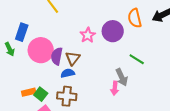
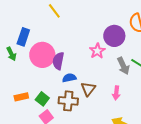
pink star: (88, 35) -> (97, 51), moved
brown triangle: (73, 58) -> (88, 89), moved
gray arrow: (122, 77) -> (123, 66), moved
orange rectangle: (29, 92) -> (21, 97), moved

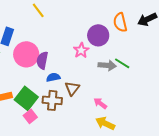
gray arrow: (123, 66) -> (107, 65), turned -60
pink arrow: (116, 93) -> (100, 103), moved, turned 120
green square: (42, 99) -> (26, 98), size x1.6

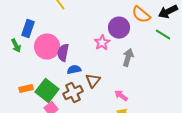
orange semicircle: (120, 22) -> (141, 15), turned -36
green line: (122, 63) -> (163, 35), moved
gray arrow: (107, 65) -> (128, 58), turned -78
brown cross: (52, 100) -> (73, 93), turned -30

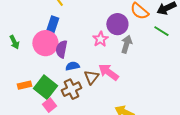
blue rectangle: (28, 29) -> (52, 25), moved
gray arrow: (128, 58) -> (126, 44), moved
pink arrow: (121, 96) -> (108, 72), moved, size x1.5

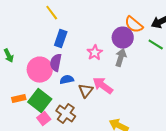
purple circle: (117, 24) -> (123, 38), moved
blue rectangle: (52, 25) -> (61, 39), moved
pink circle: (45, 43) -> (40, 70), moved
brown cross: (71, 89) -> (66, 114), moved, turned -30

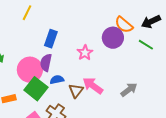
yellow line: (52, 13) -> (27, 13), moved, turned 63
gray arrow: (121, 58) -> (129, 90), moved, turned 36
green square: (40, 101) -> (36, 89), moved

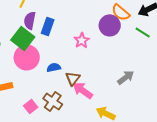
purple semicircle: (46, 63) -> (30, 20), moved
pink arrow: (93, 86) -> (83, 90), moved
green square: (36, 89) -> (23, 38), moved

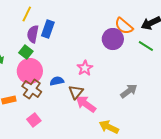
blue rectangle: (48, 26) -> (48, 29), moved
green square: (23, 38) -> (26, 52), size x0.6
pink star: (82, 40) -> (85, 68), moved
brown cross: (53, 101) -> (32, 89), moved

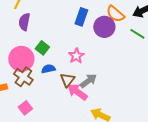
blue rectangle: (48, 29) -> (81, 17), moved
green square: (26, 52) -> (42, 48), moved
gray arrow: (129, 91) -> (88, 81), moved

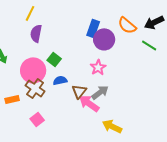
purple circle: (104, 27) -> (104, 39), moved
pink star: (76, 56) -> (98, 67), moved

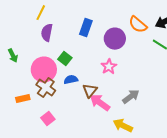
blue rectangle: (93, 28) -> (86, 28), moved
gray arrow: (100, 92) -> (131, 97), moved

